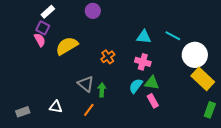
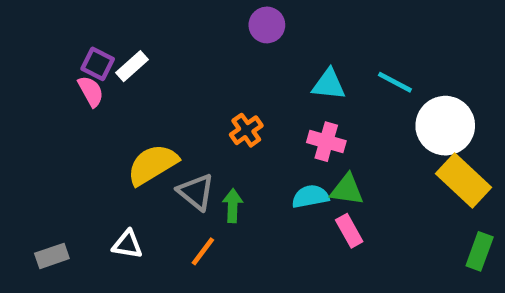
purple circle: (93, 11) -> (267, 25), moved
white rectangle: (48, 12) -> (132, 66), moved
yellow semicircle: (67, 46) -> (153, 164), moved
cyan semicircle: (136, 86) -> (310, 196), turned 42

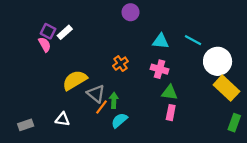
cyan semicircle: (310, 196) -> (119, 120), moved, turned -30
pink rectangle: (349, 231) -> (171, 113), turned 40
orange line: (203, 251) -> (102, 107), moved

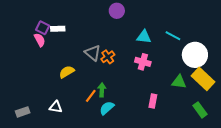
white rectangle: (65, 32) -> (58, 29), turned 40
yellow semicircle: (75, 80) -> (67, 72), size x0.7
green triangle: (170, 93) -> (179, 82), moved
gray triangle: (96, 94) -> (93, 53), moved
green rectangle: (234, 123) -> (200, 110), moved, turned -56

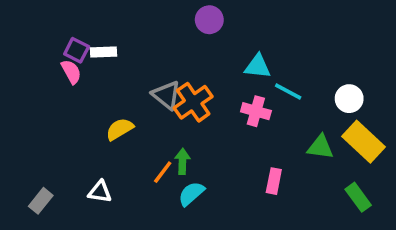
cyan line: (173, 36) -> (288, 91), moved
white circle: (195, 55) -> (349, 99), size x0.6
orange cross: (108, 57) -> (193, 102), size x1.5
gray rectangle: (23, 112) -> (41, 201), turned -32

